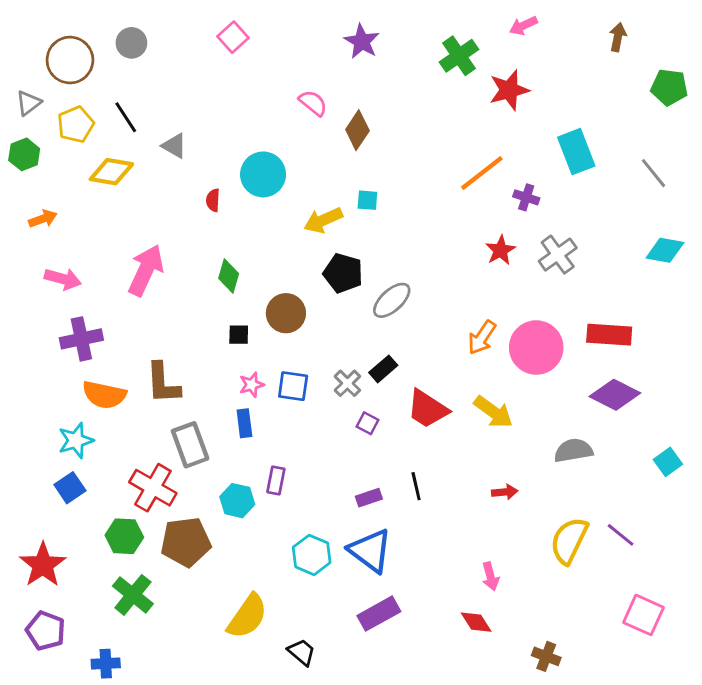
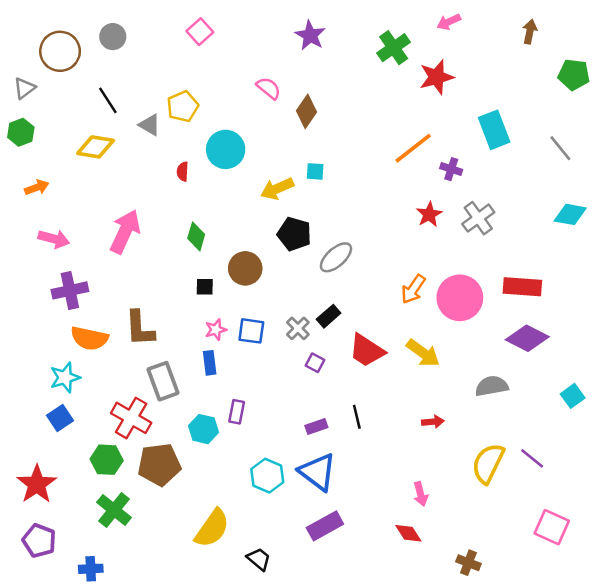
yellow pentagon: (76, 124) -> (183, 106), moved

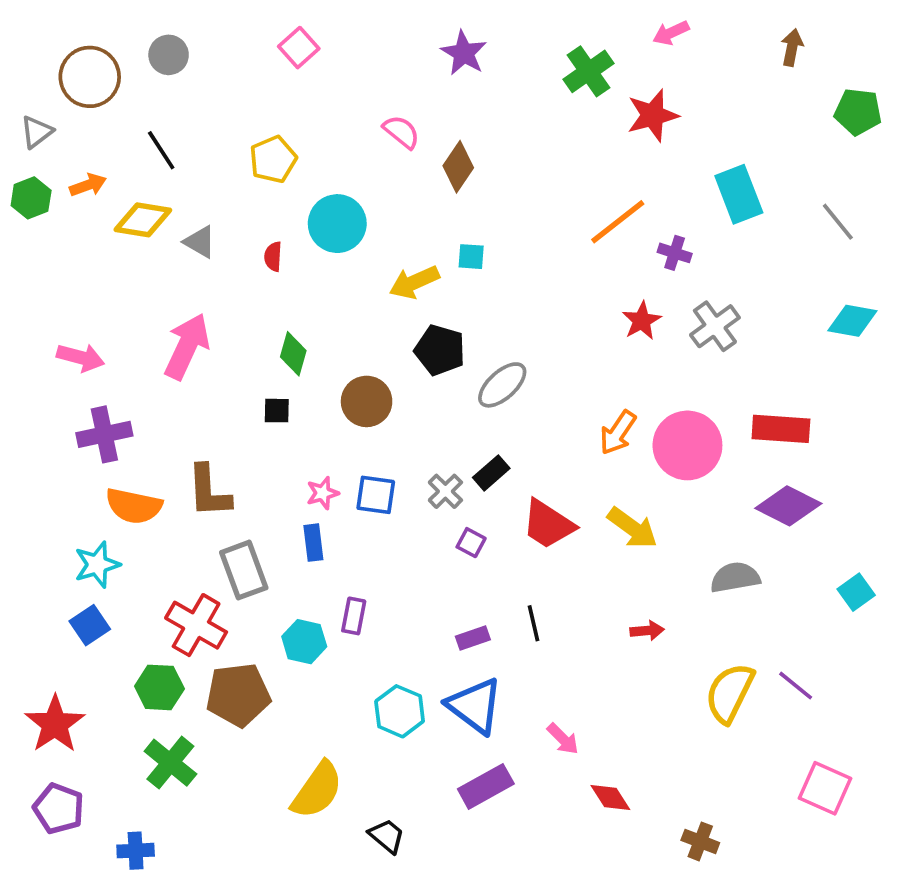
gray triangle: (150, 125) -> (200, 242), moved
orange arrow: (37, 187) -> (88, 185), moved
black square: (205, 287) -> (277, 411), moved
pink arrow: (421, 494) -> (563, 739), moved, turned -30

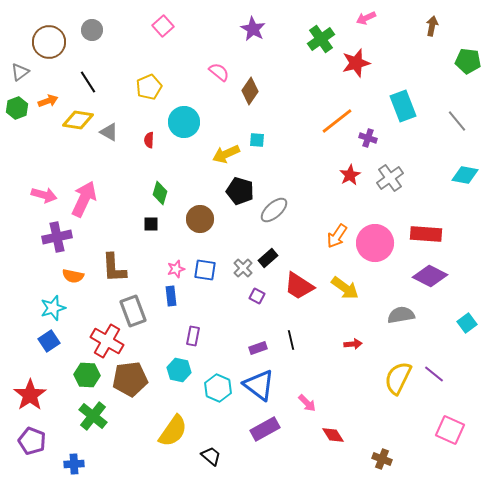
pink arrow: (187, 346) -> (84, 199), moved
orange semicircle: (134, 506) -> (73, 276), size x0.7
cyan hexagon: (304, 642) -> (179, 370), moved

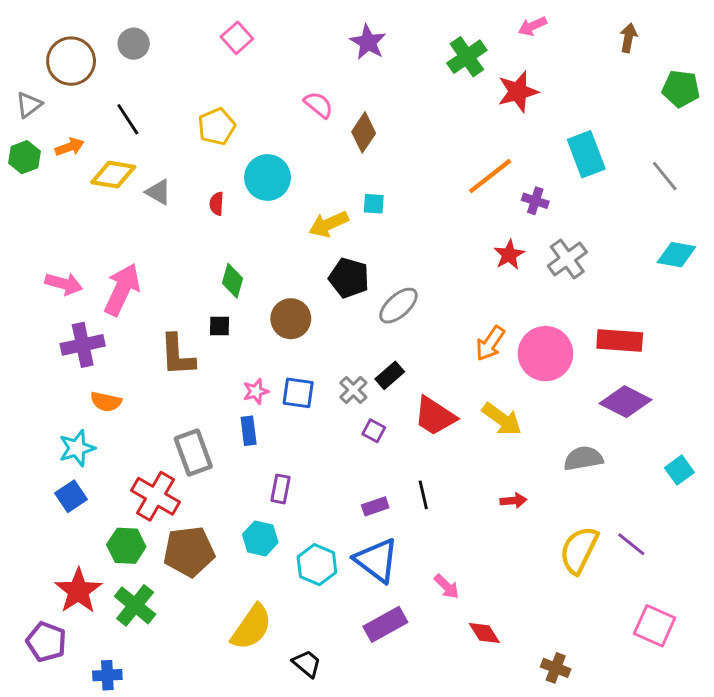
brown L-shape: (114, 268) -> (177, 355), moved
red star: (30, 395) -> (78, 591), moved

